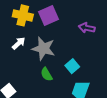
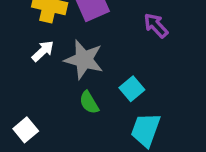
purple arrow: (87, 28) -> (156, 25), turned 35

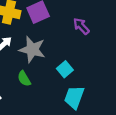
green semicircle: (89, 102) -> (24, 79), moved

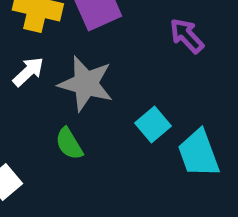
cyan trapezoid: (74, 97) -> (199, 153), moved, turned -40

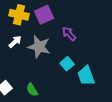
purple arrow: (187, 36) -> (69, 34), moved
green semicircle: (69, 144) -> (32, 90), moved

